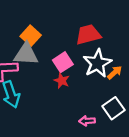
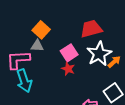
gray triangle: (26, 54) -> (37, 46), size x0.6

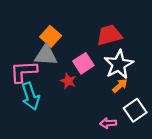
gray triangle: (37, 46) -> (46, 55), size x1.5
orange arrow: (114, 62) -> (120, 86), moved
red star: (68, 69) -> (68, 81), moved

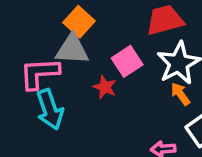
orange arrow: (120, 86) -> (180, 94), turned -84

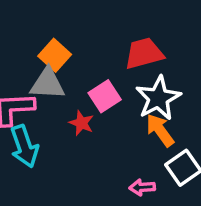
orange arrow: (180, 94) -> (160, 130), size x1.4

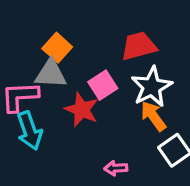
red star: (81, 123) -> (82, 110), size x1.5
pink arrow: (142, 187) -> (116, 168), moved

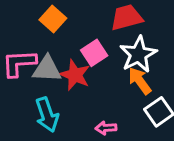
gray triangle: (51, 74) -> (47, 69), moved
cyan arrow: (30, 131) -> (47, 115), moved

